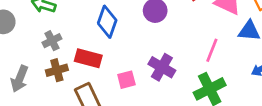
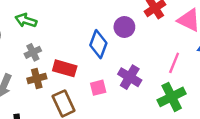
blue diamond: (107, 22) -> (98, 44), moved

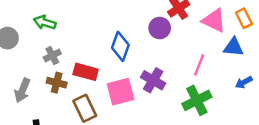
purple circle: (124, 27) -> (160, 28), moved
brown cross: (37, 78) -> (57, 83), turned 30
pink square: (98, 88) -> (121, 92), size x1.6

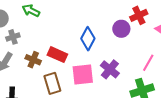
gray cross: (52, 56) -> (13, 37), moved

